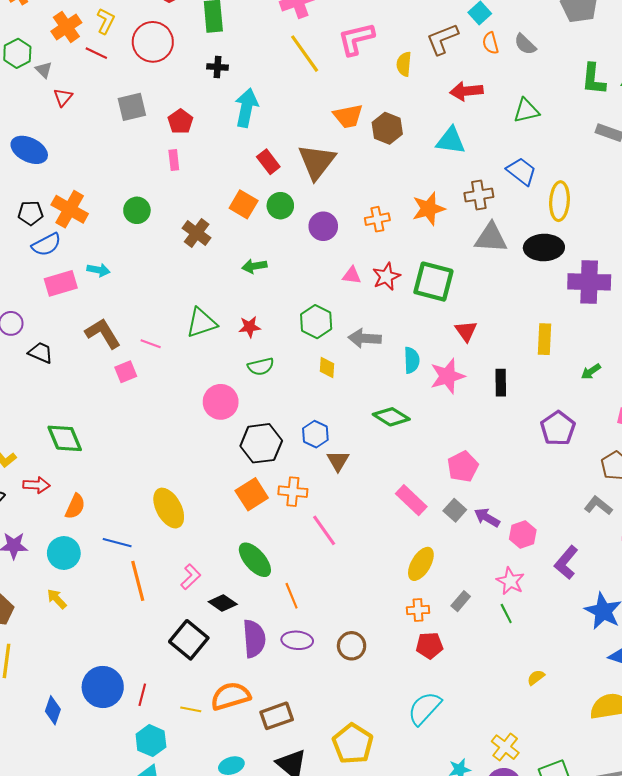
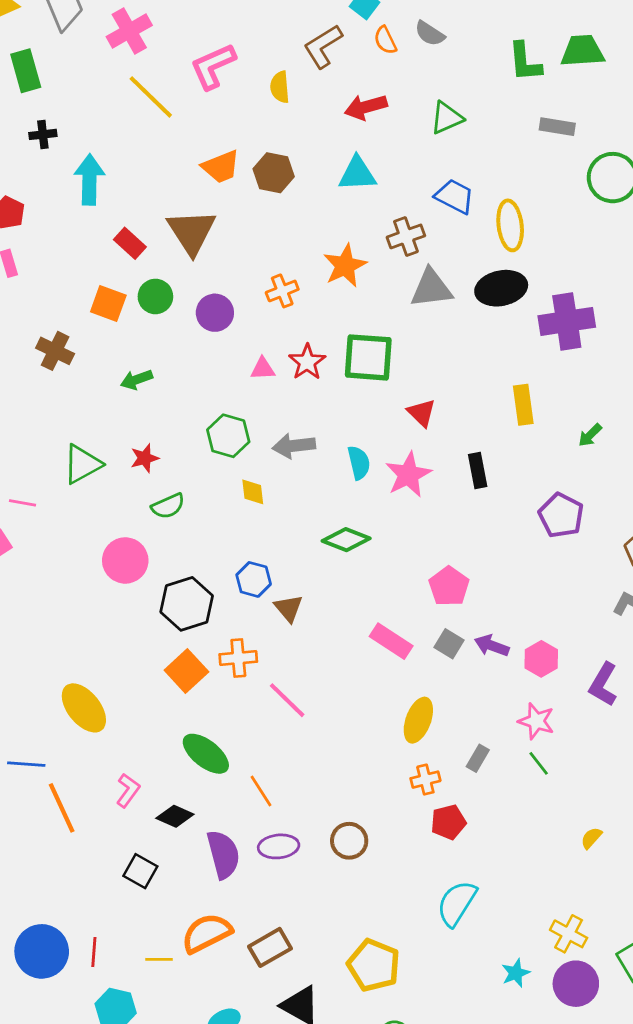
black square: (189, 640) -> (140, 871), size x0.7

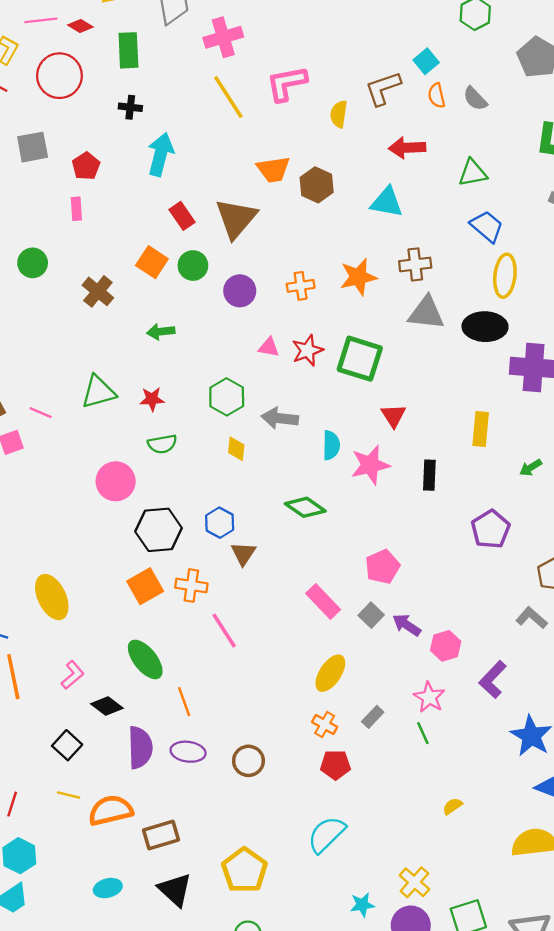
blue trapezoid: (455, 196) -> (487, 226), moved
orange cross: (425, 780) -> (325, 724), turned 30
yellow line: (159, 959) -> (69, 795), moved

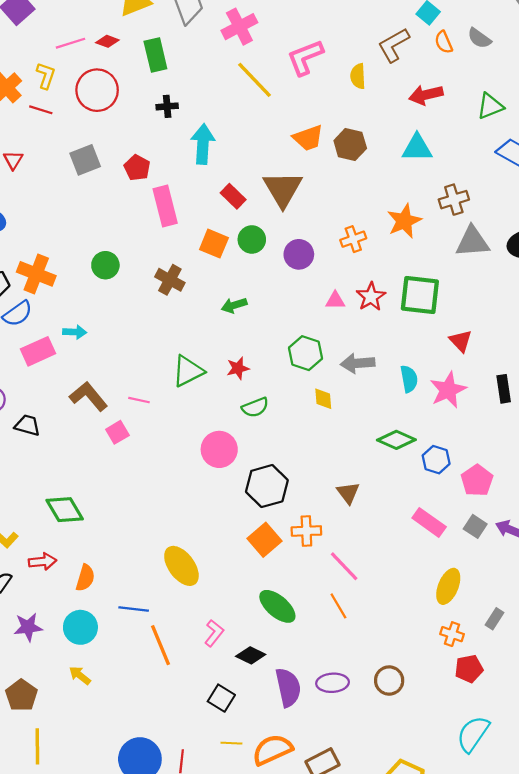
pink rectangle: (76, 209) -> (165, 206), moved, size x1.8
blue hexagon: (220, 523) -> (436, 460), moved
orange line: (184, 702) -> (338, 606), moved

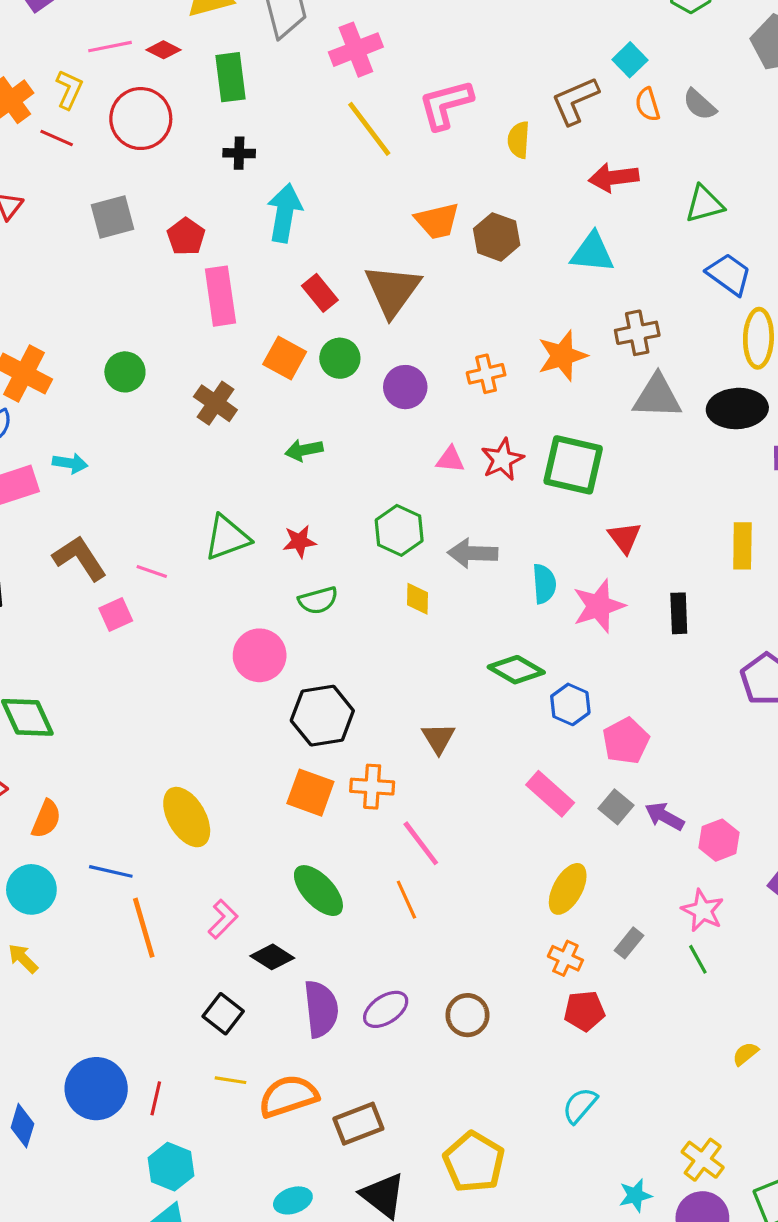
orange square: (265, 540) -> (310, 793), turned -36
purple ellipse: (333, 683) -> (386, 1009), turned -36
cyan semicircle: (473, 734) -> (580, 1105), size x0.7

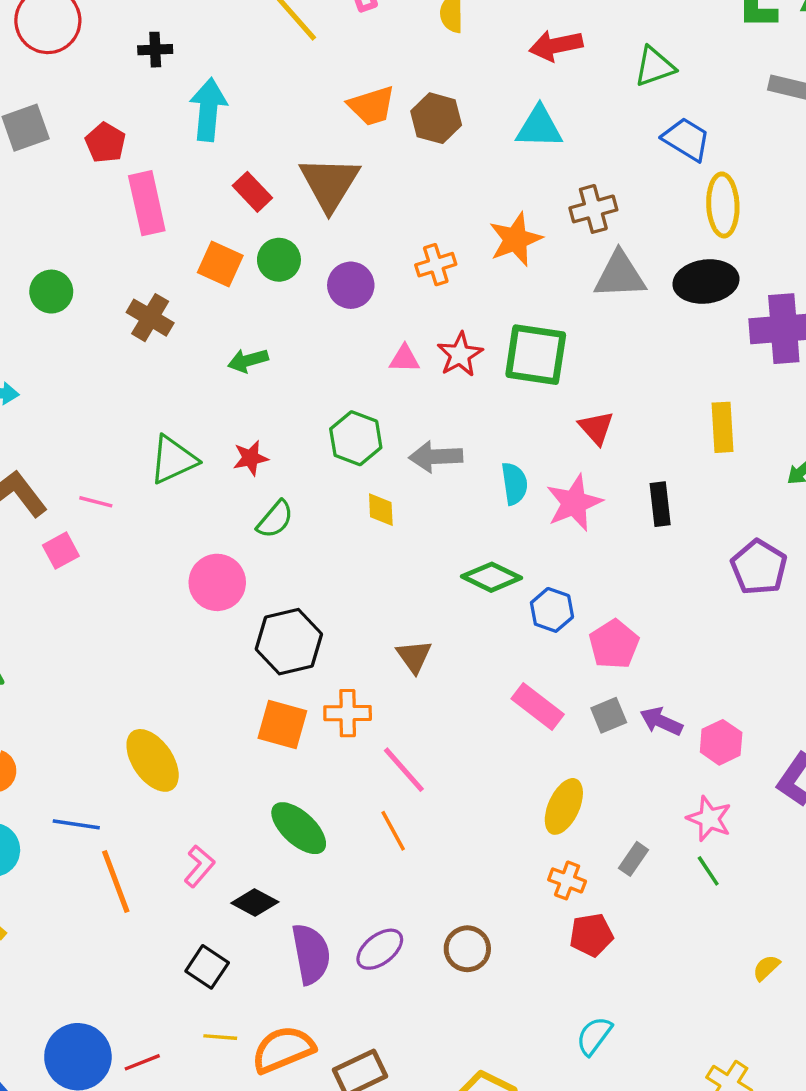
green semicircle: (318, 600) -> (275, 519), turned -30
gray square: (616, 807) -> (609, 715), turned 32
red line: (156, 1098) -> (142, 1062), turned 60

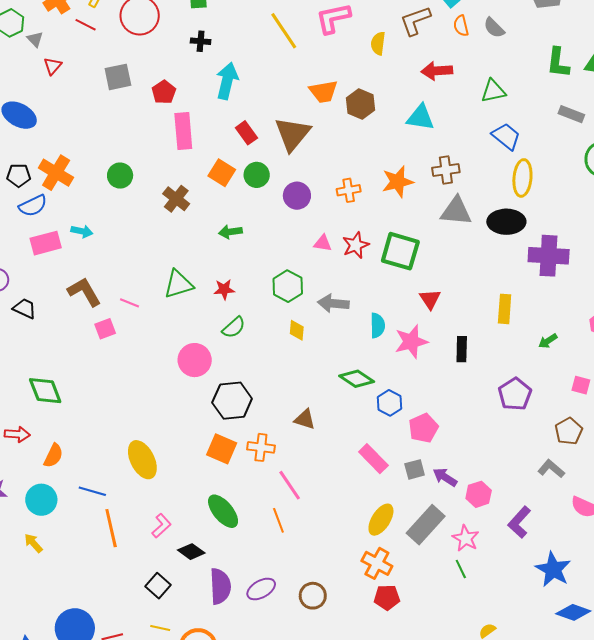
brown triangle: (414, 656) -> (305, 419), turned -45
gray rectangle: (634, 859) -> (426, 525), moved, size x2.0
orange cross: (567, 880) -> (377, 563), size x1.4

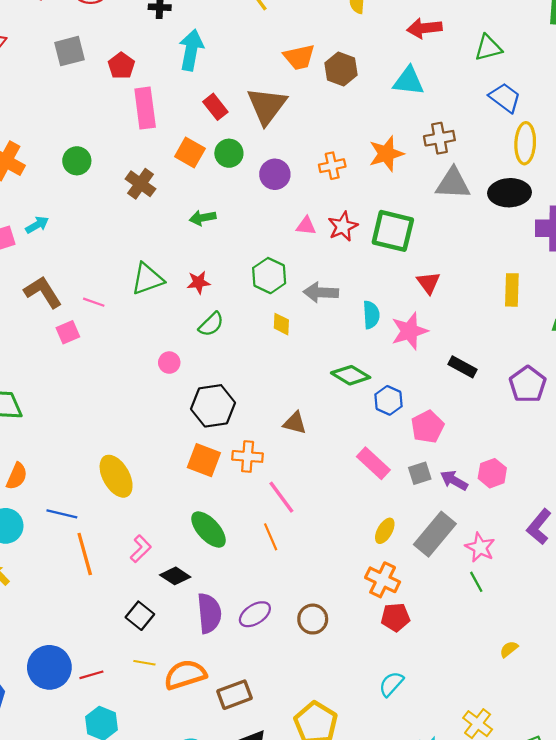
cyan arrow: (82, 231) -> (37, 225), turned -40
black rectangle: (462, 349) -> (463, 367), moved, turned -60
pink circle: (195, 360) -> (169, 363), size x0.6
pink hexagon: (479, 494) -> (492, 473), moved
yellow ellipse: (381, 520) -> (385, 531), size x0.7

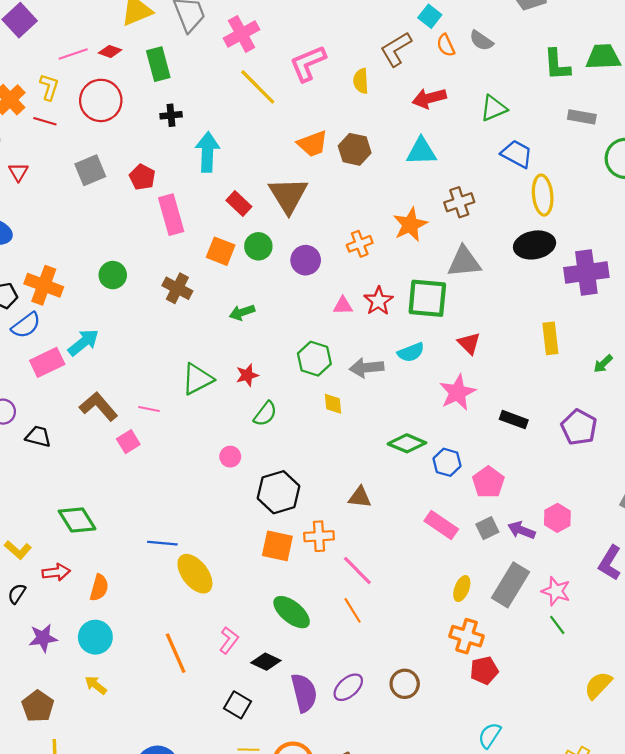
gray triangle: (453, 183) -> (464, 262), moved
cyan arrow: (37, 225) -> (83, 342), size x1.4
cyan semicircle: (371, 315) -> (411, 352), moved, turned 80
blue line: (62, 514) -> (162, 543), moved
yellow semicircle: (509, 649) -> (598, 685), size x1.6

